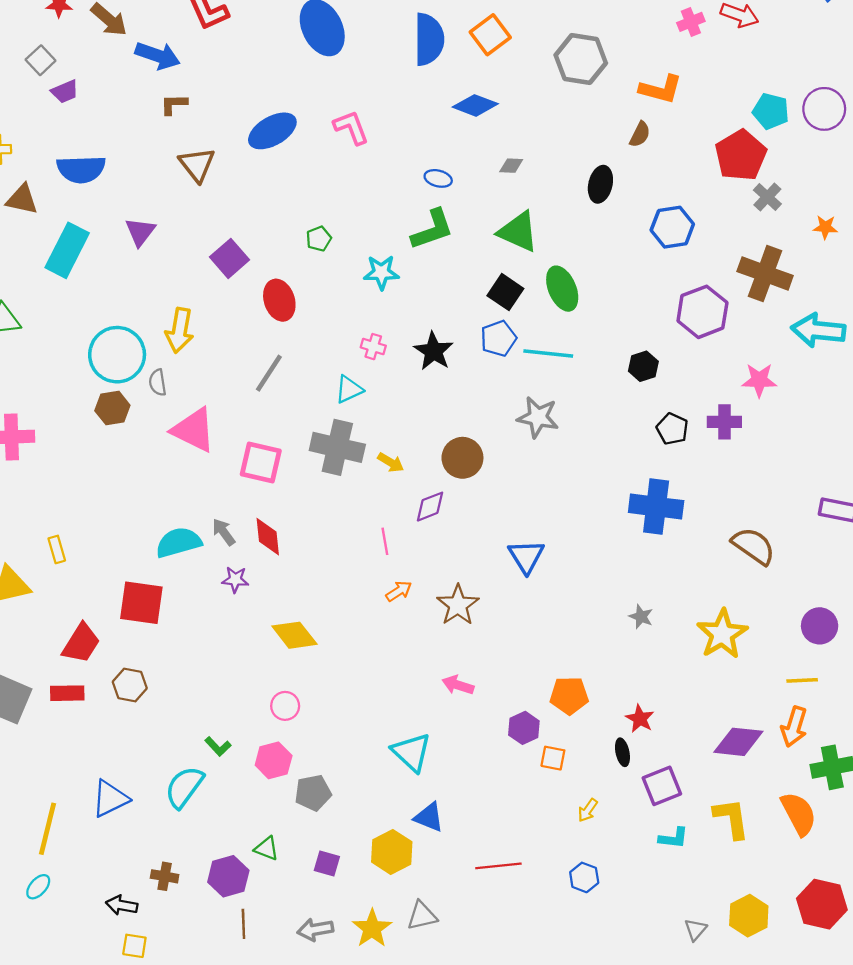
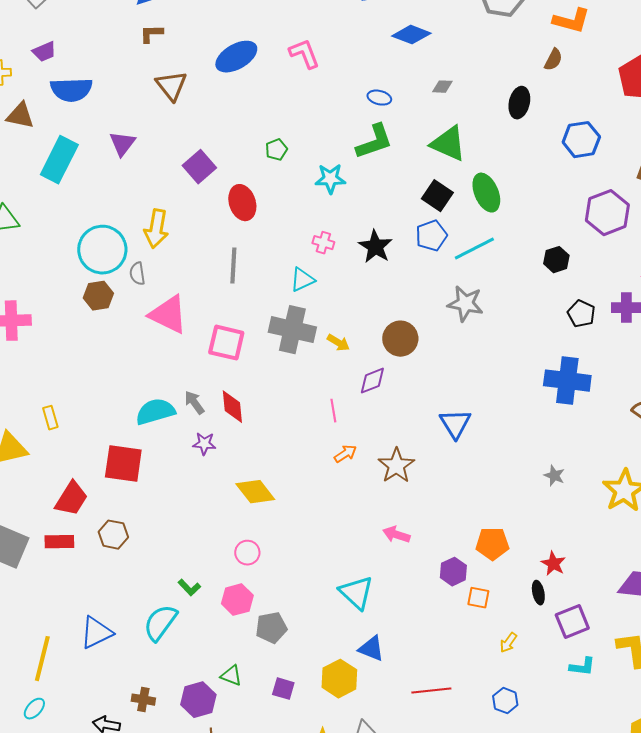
purple trapezoid: (65, 92) -> (44, 52), moved
cyan line: (548, 353) -> (474, 249), turned -33
gray line: (269, 373) -> (233, 266), turned -30

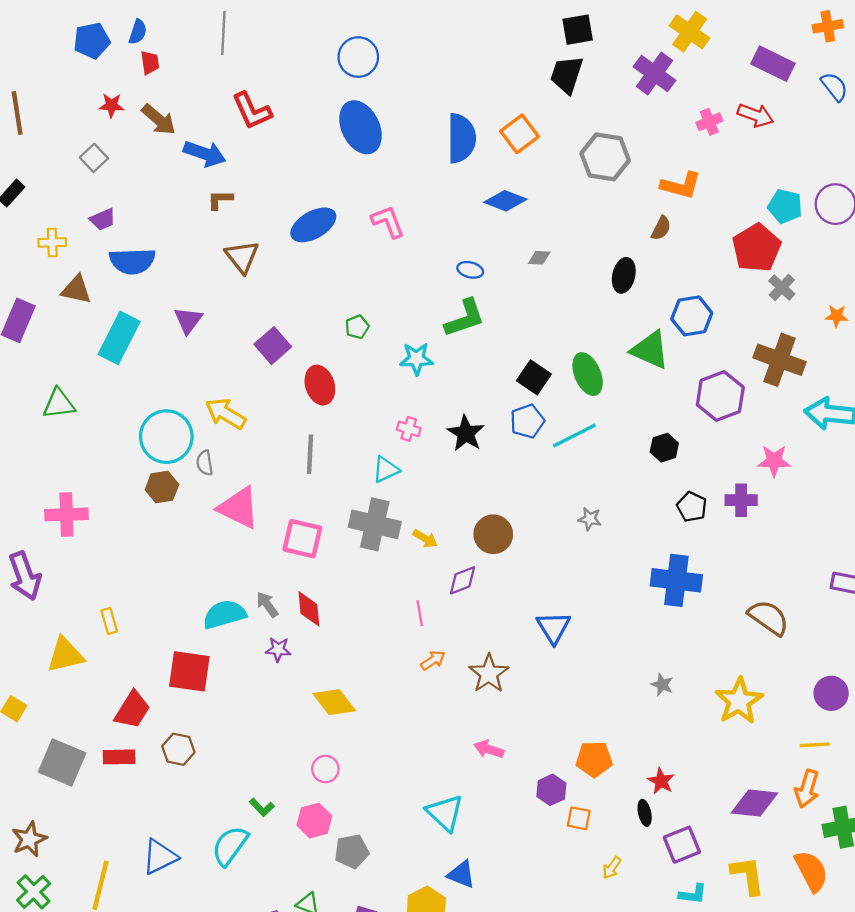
green triangle: (448, 144) -> (650, 350), moved
yellow arrow: (156, 229) -> (226, 414), turned 111
gray star: (465, 304) -> (590, 519), moved, size x0.6

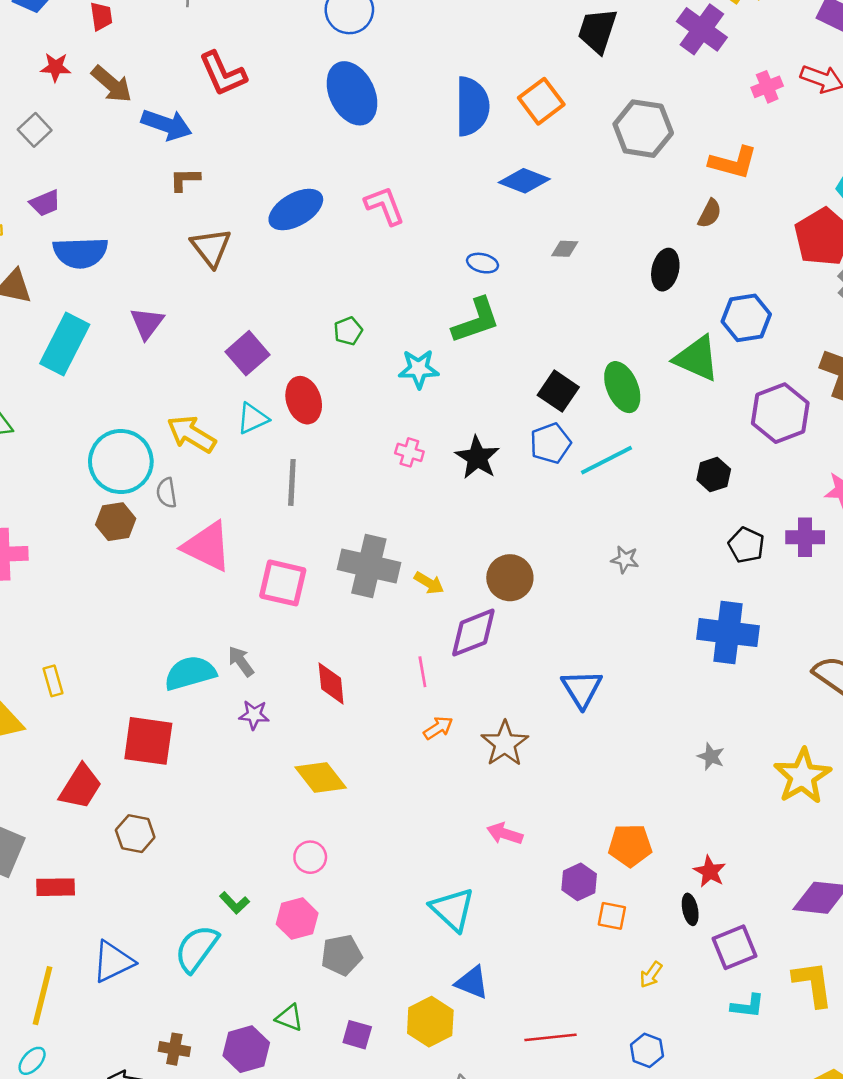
cyan triangle: (386, 470) -> (253, 418), moved
purple diamond: (463, 580) -> (473, 633), size x1.4
red diamond: (309, 609) -> (331, 683), moved
red rectangle: (119, 757) -> (56, 887), moved

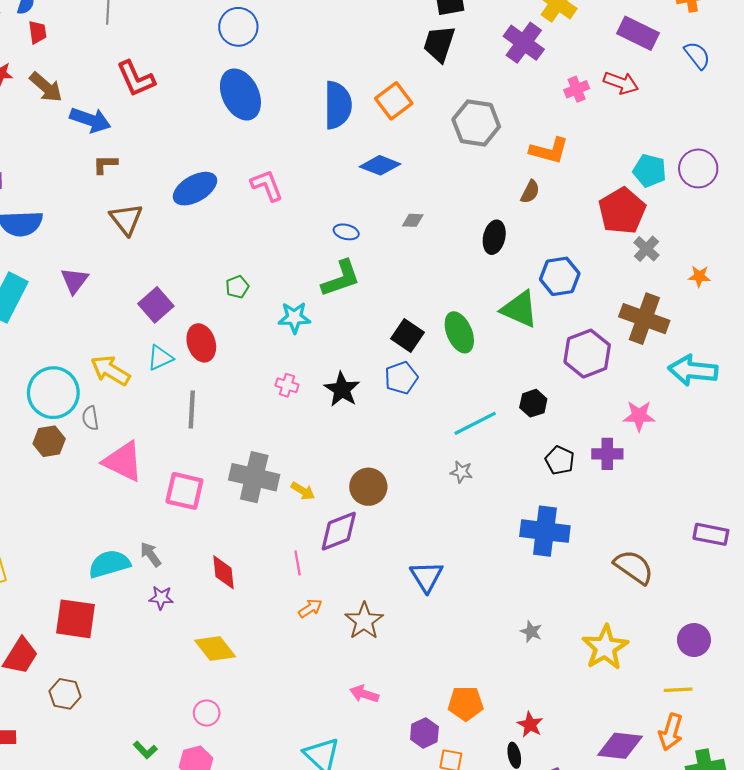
cyan line: (607, 460) -> (475, 423), moved

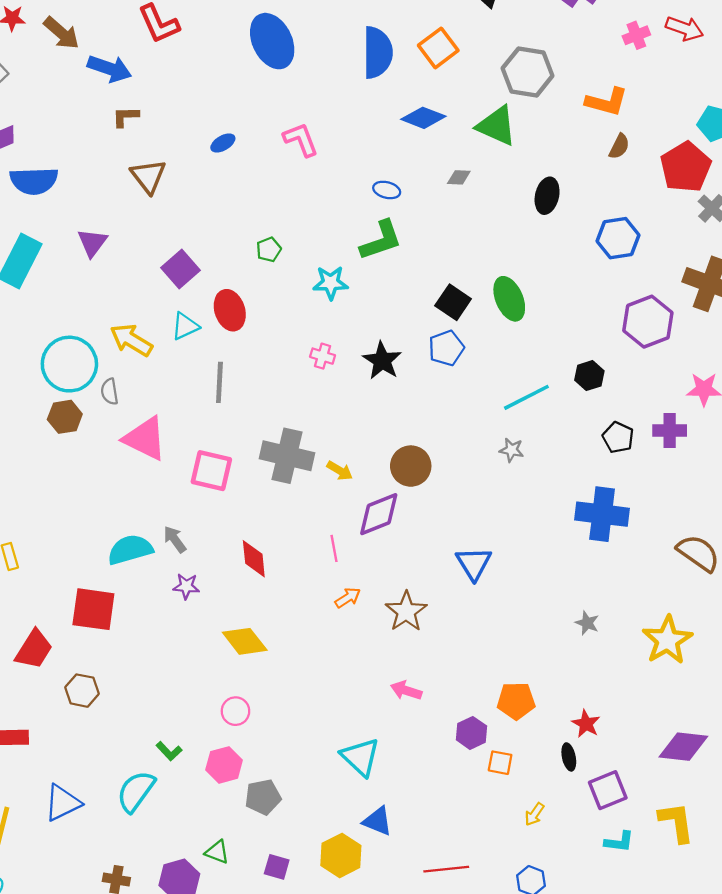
blue ellipse: (195, 189) -> (223, 143), size x0.5
brown semicircle: (530, 192) -> (619, 146), moved
green triangle: (520, 309) -> (497, 126), moved

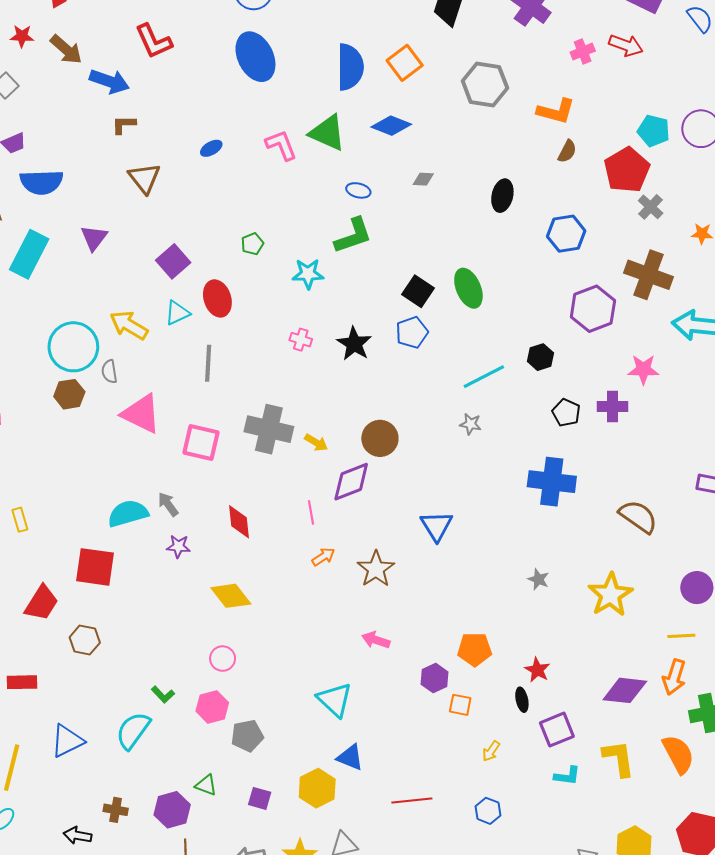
green triangle: (497, 126) -> (328, 133), moved

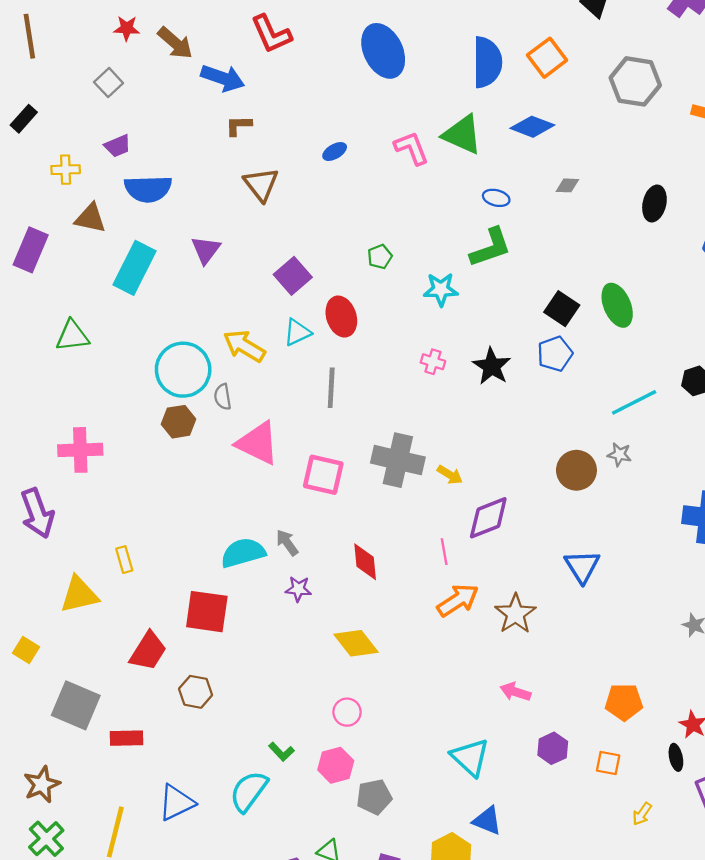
brown circle: (380, 438) -> (576, 470), moved
orange arrow: (323, 557) -> (458, 600), size x1.6
purple hexagon: (434, 678) -> (553, 748), moved

